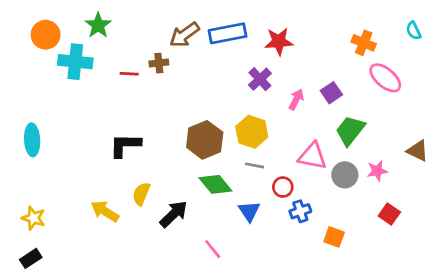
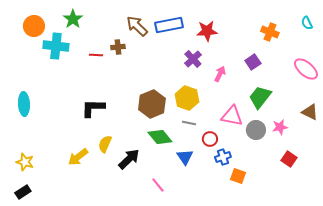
brown arrow: (184, 35) -> (137, 26), turned 80
pink ellipse: (385, 78) -> (306, 69), moved
purple square: (331, 93) -> (253, 62), moved
yellow arrow: (105, 211) -> (78, 157), turned -70
orange square: (334, 237) -> (238, 176), moved

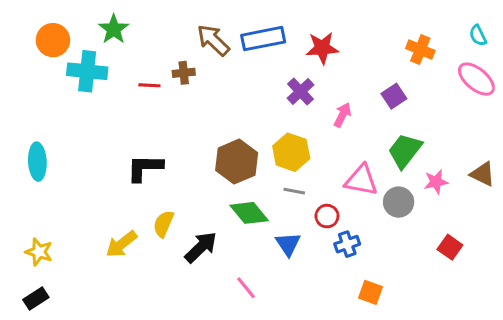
pink ellipse: (306, 69) -> (476, 79), moved
pink star: (280, 127) -> (436, 182), moved
orange square: (238, 176) -> (371, 292), moved

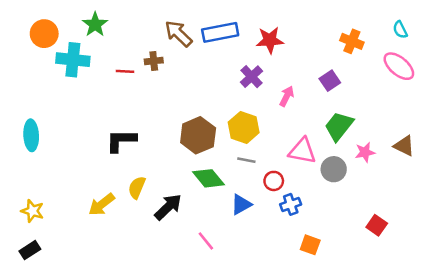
blue triangle: (288, 244) -> (241, 204), turned 35
red square: (450, 247) -> (377, 225), moved

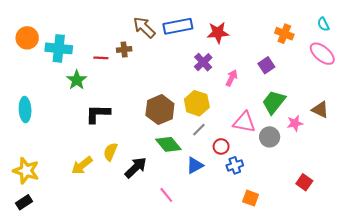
green star: (95, 24) -> (77, 80), moved
orange circle: (44, 34) -> (27, 38), moved
brown triangle: (404, 146) -> (320, 110), moved
gray line: (246, 160) -> (199, 130), turned -56
yellow star: (32, 211) -> (26, 171), size x1.4

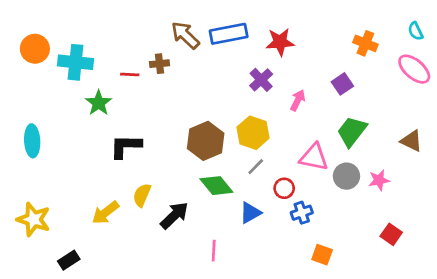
pink star: (295, 123) -> (379, 180), moved
pink line: (166, 195) -> (214, 251), turned 42
black rectangle: (24, 202) -> (69, 260), moved

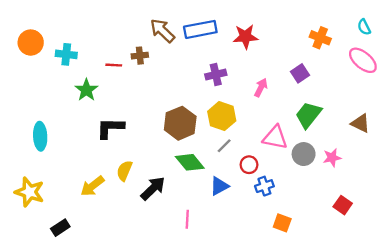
cyan cross: (76, 62) -> (66, 54), size x0.7
purple cross: (261, 80) -> (216, 75), moved, turned 30
cyan ellipse: (32, 141) -> (40, 136), moved

